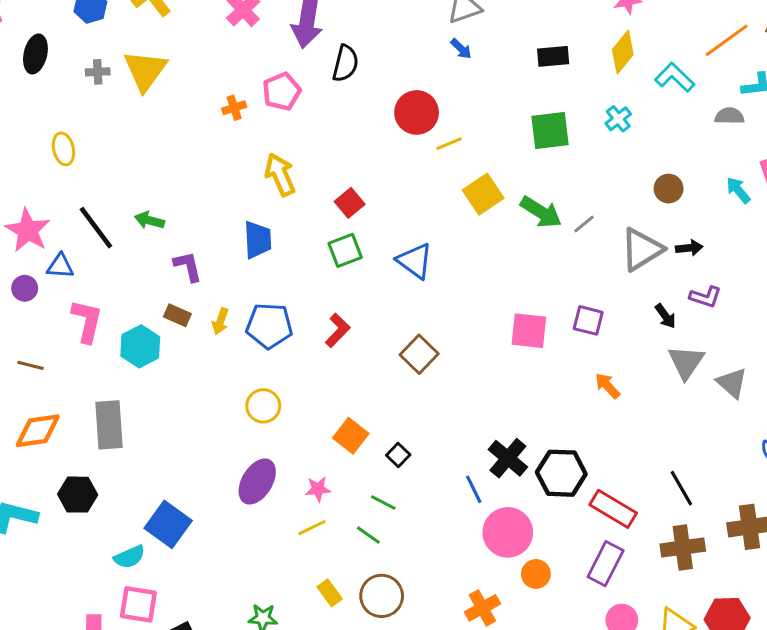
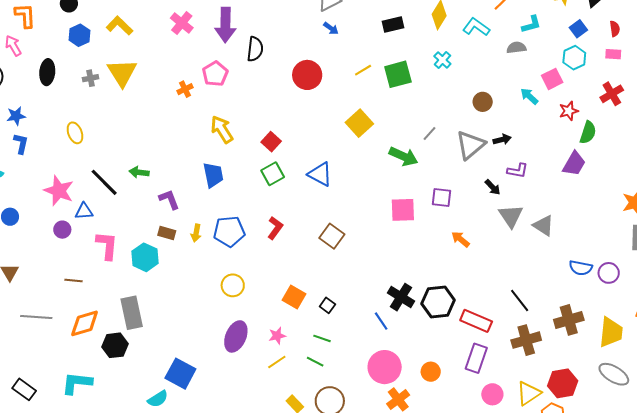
yellow line: (449, 144) -> (363, 70), moved
green arrow: (541, 212) -> (403, 156), moved
black hexagon: (78, 495) -> (115, 345), moved
pink circle: (508, 532) -> (385, 367), moved

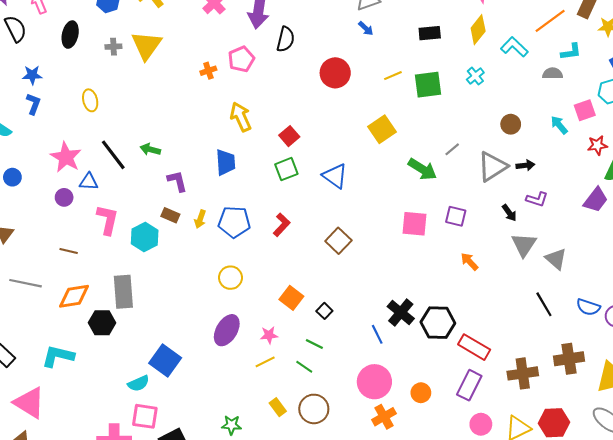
black line: (520, 301) -> (544, 304), moved

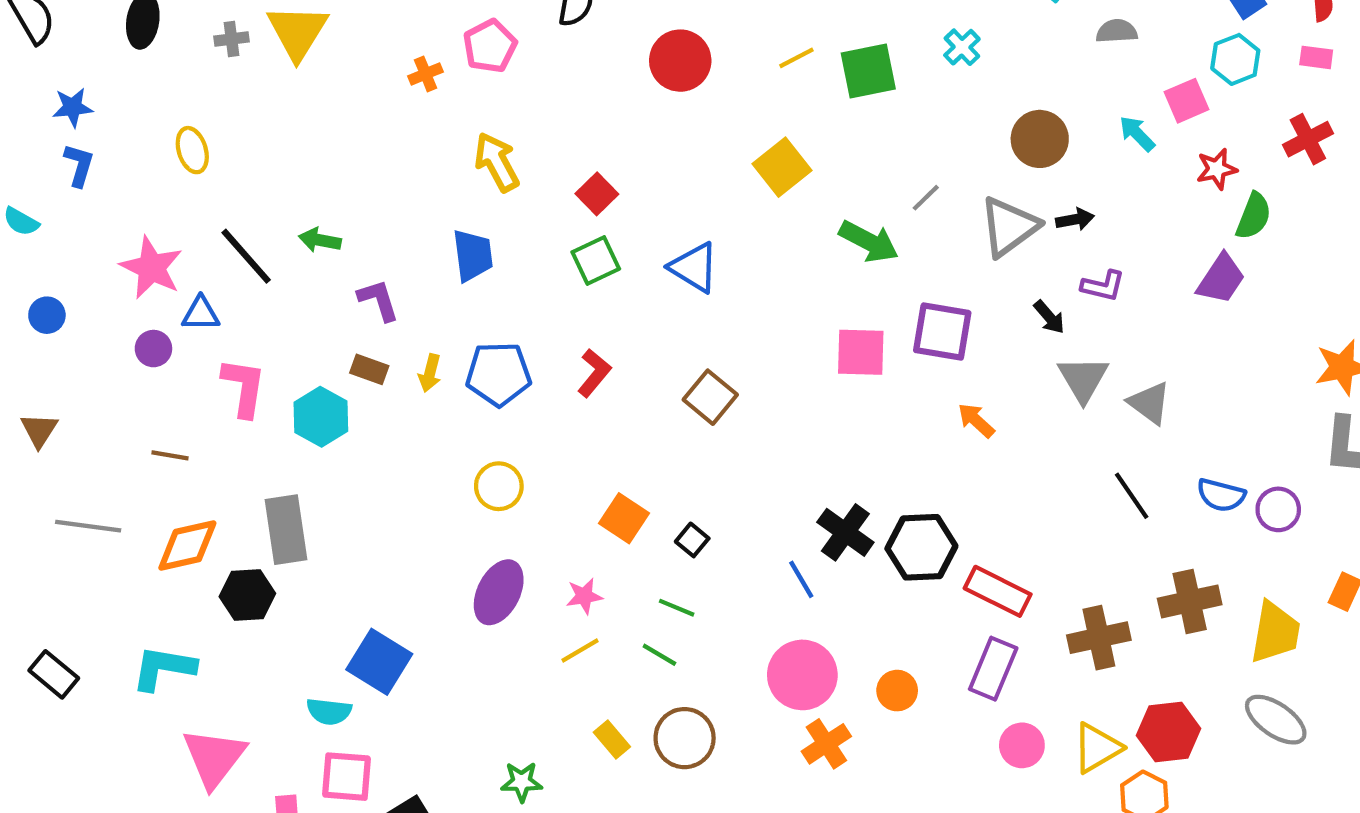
brown circle: (511, 124) -> (1040, 139), size x1.4
purple square: (456, 216) -> (942, 332), size x1.4
cyan semicircle: (139, 383) -> (329, 711), turned 35
pink triangle: (29, 403) -> (214, 758), moved, turned 40

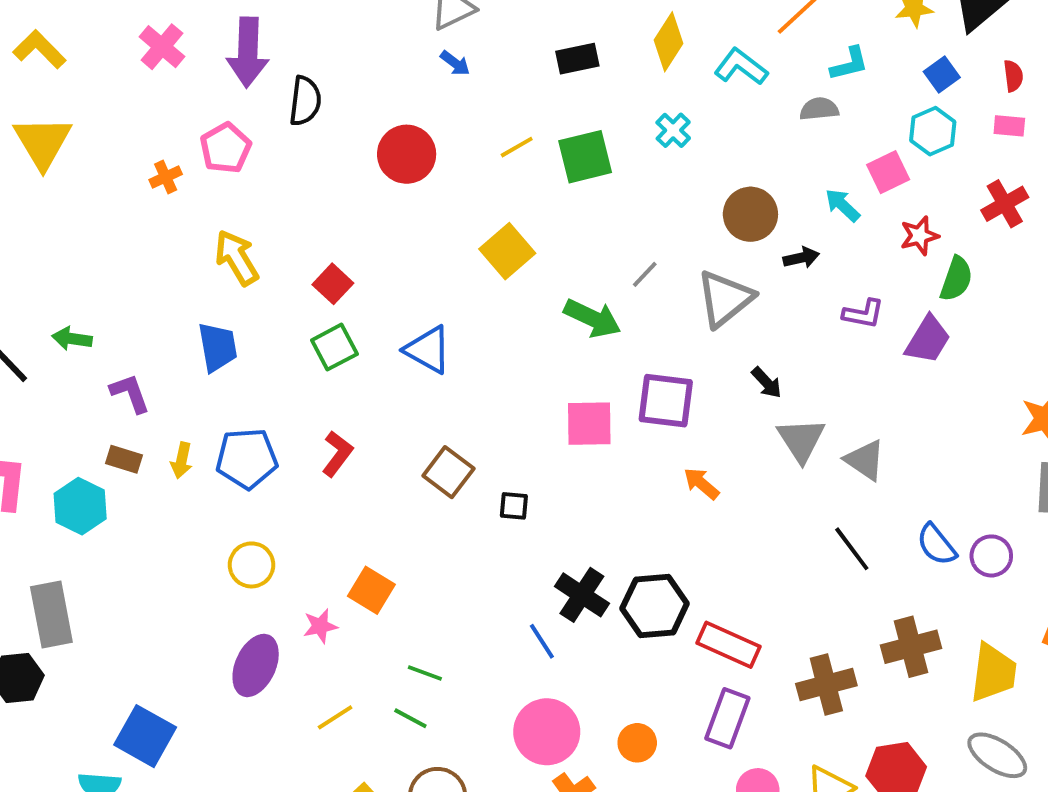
black arrow: (1075, 219) -> (801, 258), moved
purple L-shape: (1103, 286) -> (863, 314), moved
blue semicircle: (1221, 495) -> (936, 545), turned 39
black square: (692, 540) -> (514, 506), moved, turned -32
pink star: (584, 596) -> (320, 626), moved

